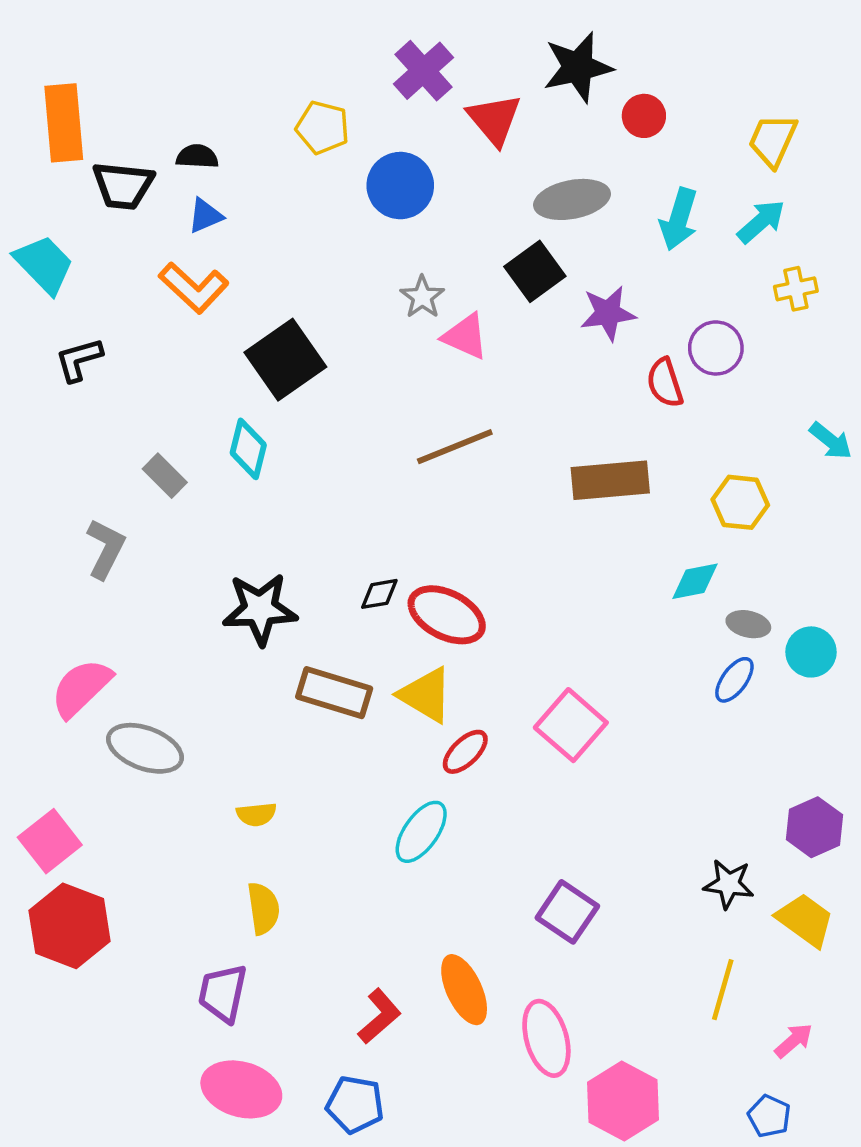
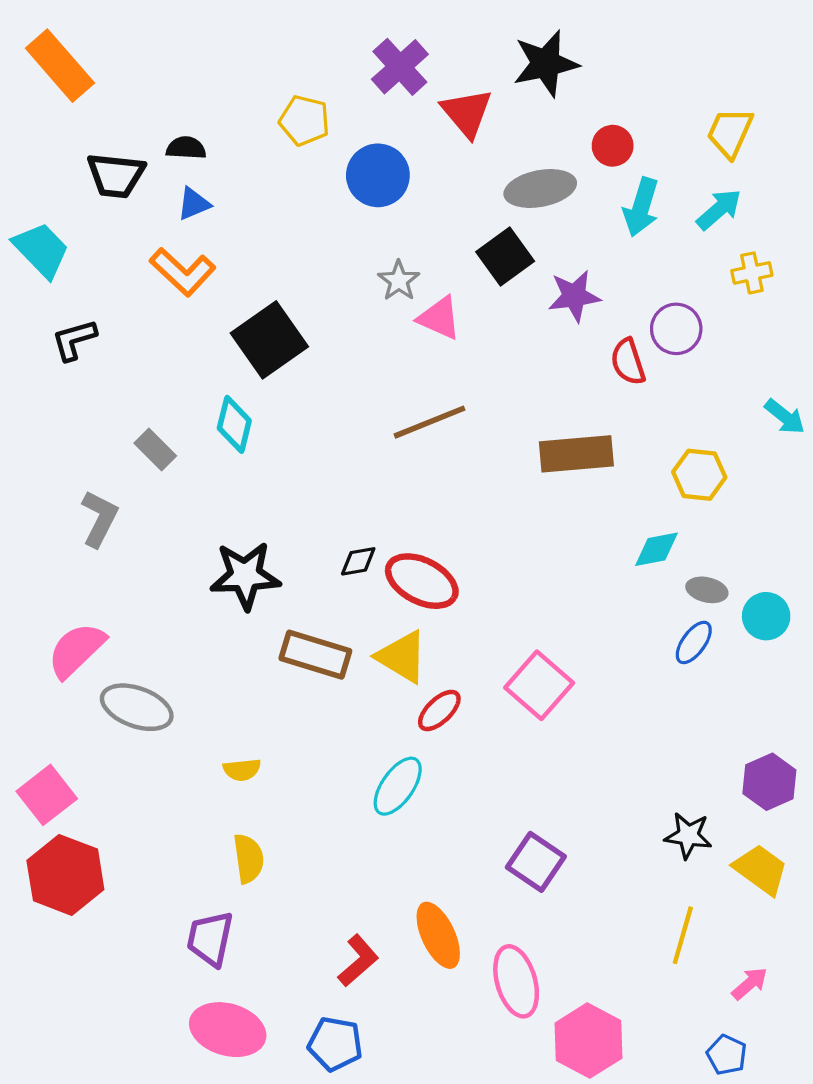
red circle: (644, 116) -> (613, 146), moved
orange rectangle: (64, 123) -> (60, 66), moved, turned -36

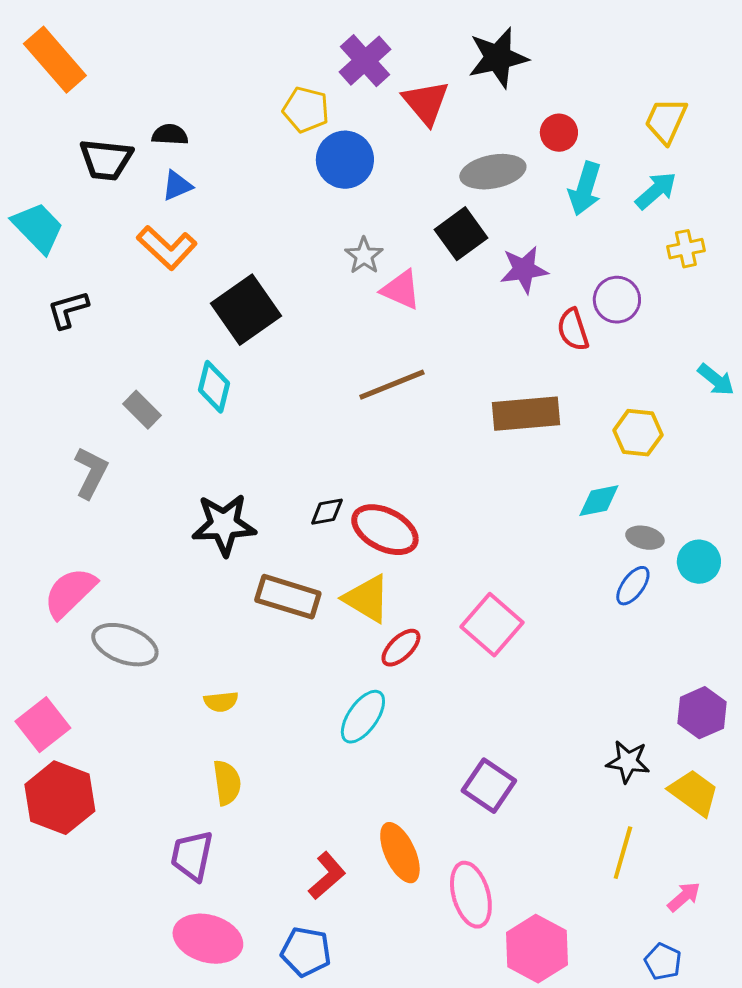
yellow pentagon: (304, 121) -> (306, 110), moved

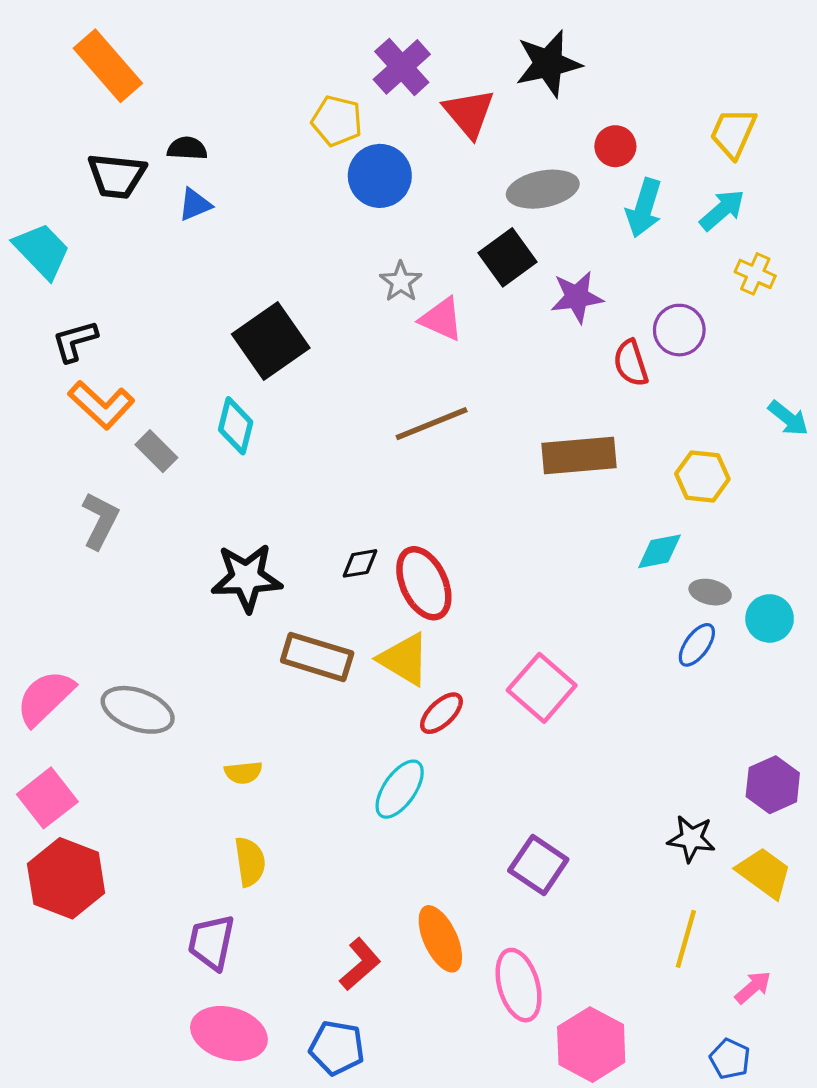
orange rectangle: (55, 60) -> (108, 66), moved
orange L-shape: (167, 248) -> (101, 405), moved
yellow cross: (686, 249) -> (755, 274), turned 36
red ellipse: (385, 530) -> (424, 583), turned 38
pink semicircle: (70, 593) -> (45, 698), moved

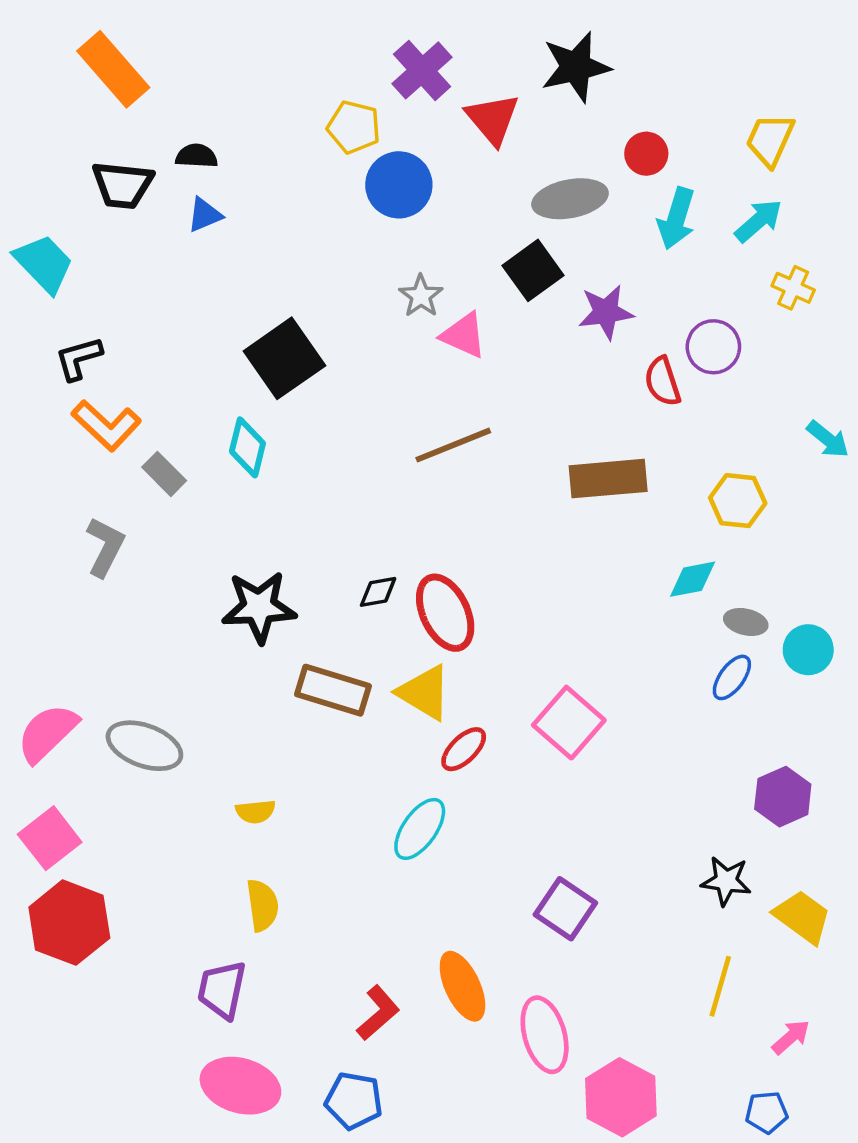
purple hexagon: (773, 785) -> (783, 797), moved
blue pentagon: (730, 1059) -> (767, 1112), turned -30

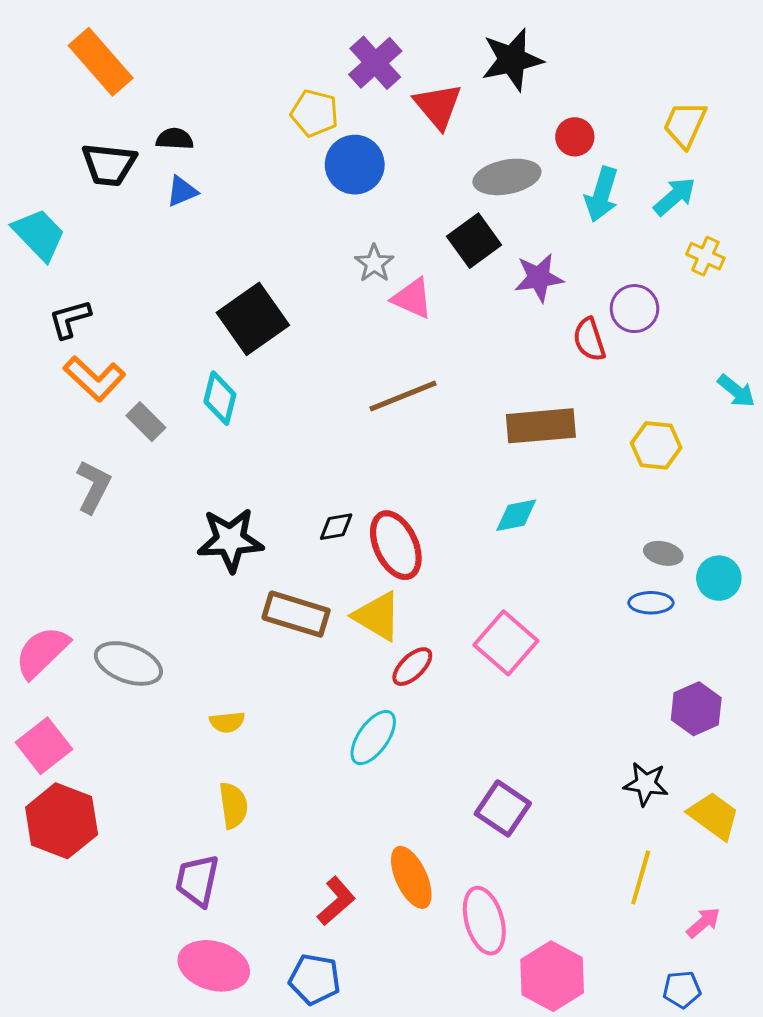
cyan diamond: (693, 579) -> (516, 515), moved
blue ellipse: (732, 677) -> (651, 603), turned 54

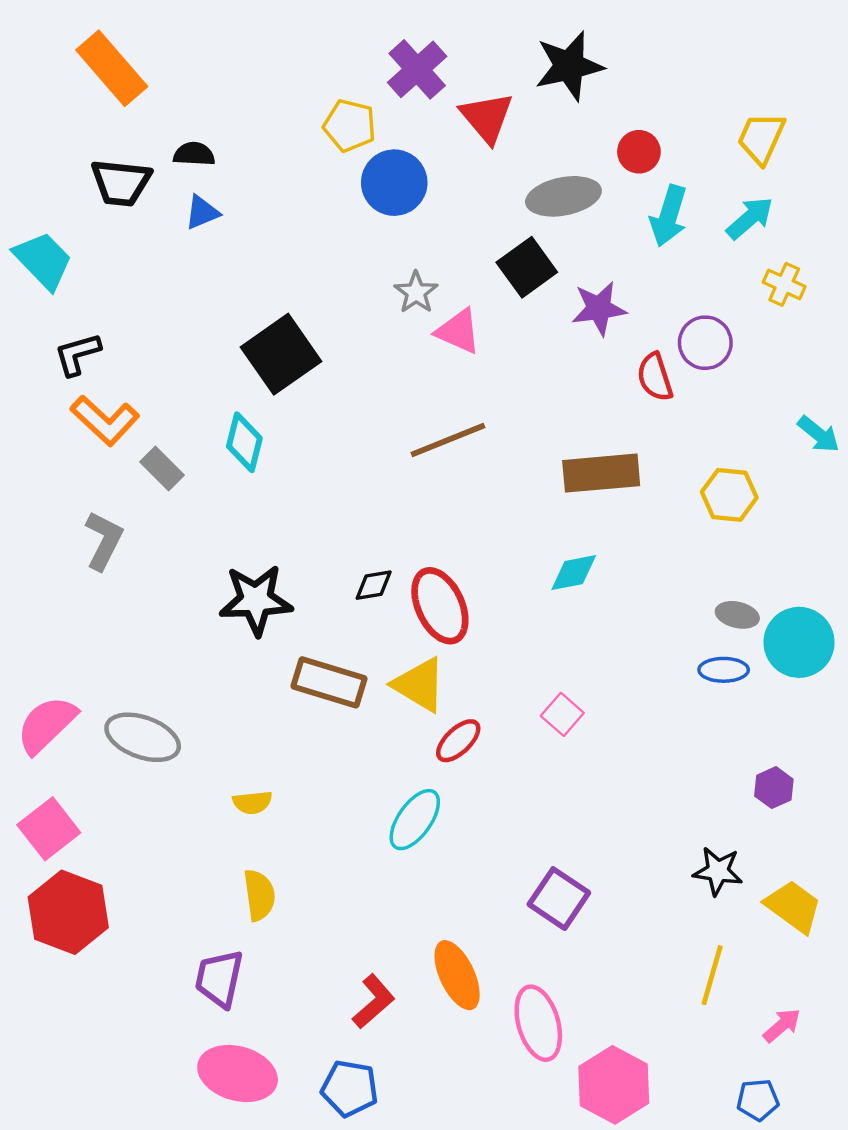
cyan circle: (719, 578) -> (799, 642), size x1.4
pink square: (506, 643) -> (562, 714), size x0.6
purple hexagon: (696, 709) -> (774, 788), size x0.7

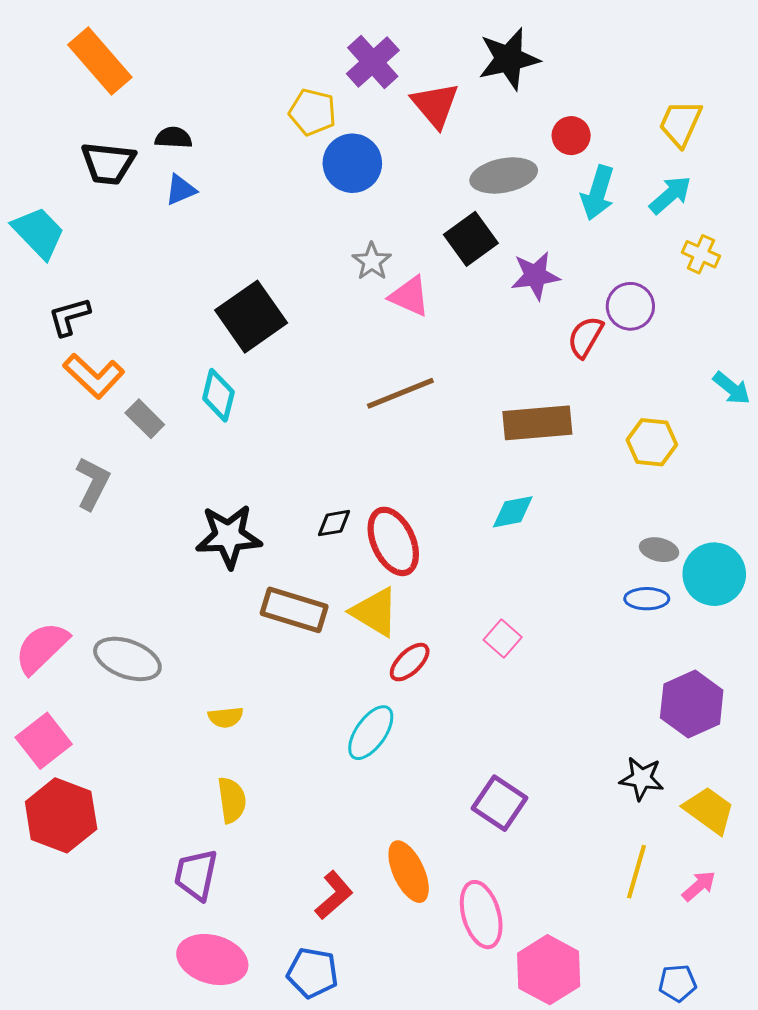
red semicircle: (655, 377) -> (585, 337), turned 48
purple hexagon: (774, 788) -> (692, 704), size x1.8
pink arrow: (782, 1025) -> (699, 886), moved

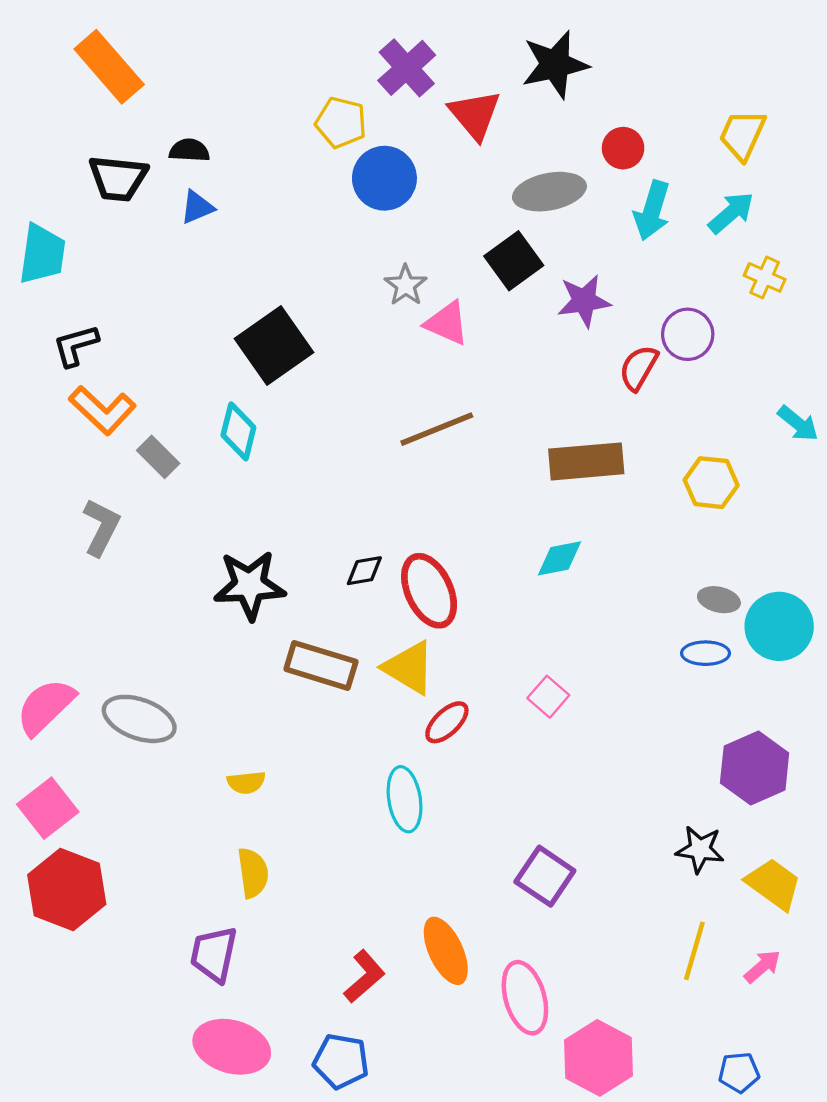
cyan trapezoid: (39, 233) -> (42, 254), turned 52
cyan ellipse: (371, 733) -> (405, 799), turned -44

